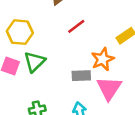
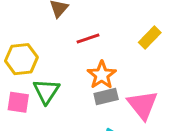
red line: (76, 26) -> (88, 38), turned 30
orange star: (103, 59) -> (102, 75), moved

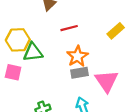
green triangle: (46, 91) -> (33, 52), moved, turned 45

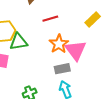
gray rectangle: (79, 73) -> (62, 69), moved
pink triangle: (107, 81) -> (76, 50), moved

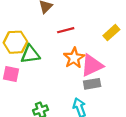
pink triangle: (76, 50) -> (92, 65), turned 40
gray rectangle: (62, 69) -> (92, 84), moved

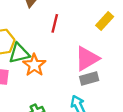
red line: (66, 30) -> (55, 23), turned -56
orange star: (74, 58) -> (34, 65), moved

